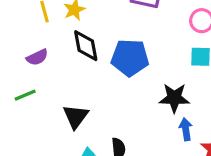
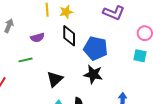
black star: (174, 98) -> (93, 74), moved

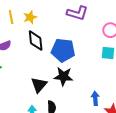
black triangle: (55, 79) -> (39, 85), moved

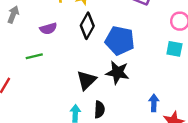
black diamond: (36, 41) -> (87, 26), turned 30

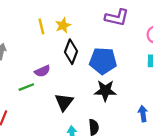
purple semicircle: (48, 29) -> (42, 71), moved
black triangle: (86, 80) -> (64, 102), moved

